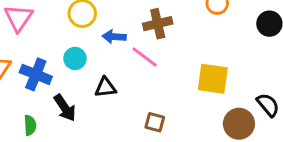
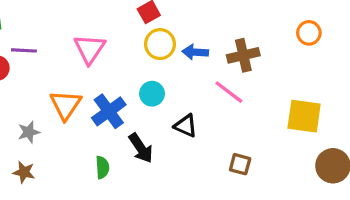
blue arrow: (114, 37) -> (195, 52), moved
blue cross: (36, 74) -> (109, 111), turned 32
black triangle: (105, 87) -> (186, 126), turned 30

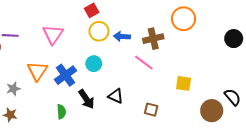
orange circle: (309, 33) -> (184, 19), moved, size x1.5
yellow square: (304, 116) -> (184, 83), moved, size x0.7
black triangle: (186, 126) -> (116, 96), moved

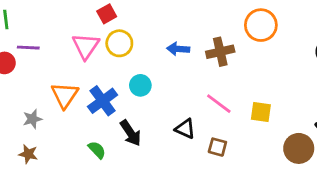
red square: (92, 10) -> (107, 14), moved
yellow circle: (99, 31) -> (119, 43), moved
pink line: (144, 63) -> (219, 104), moved
black triangle: (116, 96) -> (185, 129), moved
green semicircle: (61, 112) -> (97, 150), turned -40

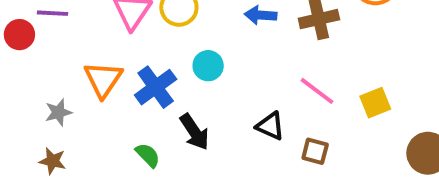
yellow square: (261, 112) -> (375, 103), turned -30

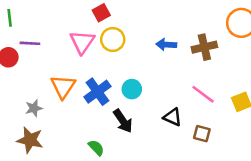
cyan circle: (208, 66) -> (132, 89), moved
green semicircle: (148, 155) -> (96, 148), moved
brown star: (53, 161) -> (30, 140), size x1.5

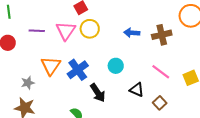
purple line: (30, 43) -> (37, 31), moved
cyan circle: (132, 89) -> (116, 66), moved
brown square: (202, 134) -> (160, 103), turned 32

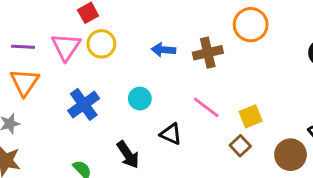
orange triangle: (51, 66) -> (25, 82), moved
black arrow: (98, 93) -> (128, 155), moved
brown square: (160, 103) -> (240, 146), moved

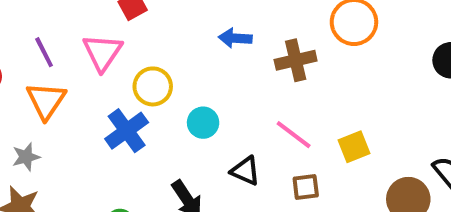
yellow circle: (101, 44) -> (153, 86), moved
purple line: (23, 47) -> (44, 52), turned 60
blue arrow: (163, 50) -> (235, 38), moved
brown square: (240, 146) -> (306, 187), moved, turned 36

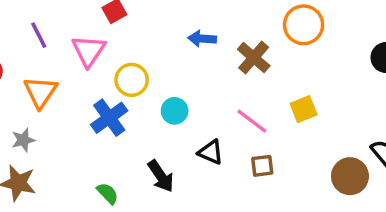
purple line: (44, 52) -> (39, 35), moved
brown cross: (296, 60) -> (254, 58), turned -36
yellow square: (354, 147) -> (304, 109), moved

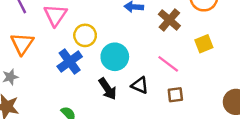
yellow square: (304, 109) -> (204, 44), moved
cyan circle: (175, 111) -> (115, 57), size x1.5
black arrow: (161, 176) -> (108, 89), moved

